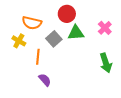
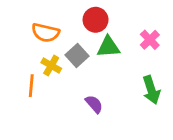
yellow cross: (19, 41) -> (51, 66), moved
orange line: (38, 57) -> (31, 86), moved
purple semicircle: (45, 80) -> (94, 104), moved

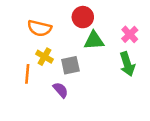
gray square: (77, 56) -> (70, 65), moved, turned 30
green arrow: (151, 90) -> (127, 64), moved
purple semicircle: (94, 104) -> (61, 90), moved

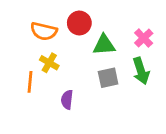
red circle: (83, 17) -> (79, 23), moved
gray square: (70, 65) -> (108, 78), moved
purple semicircle: (61, 90) -> (67, 100), turned -133

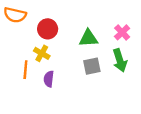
red circle: (79, 23) -> (48, 29), moved
orange semicircle: (44, 31) -> (15, 15), moved
purple semicircle: (67, 100) -> (49, 79), moved

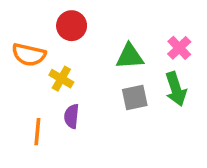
orange semicircle: (15, 15) -> (29, 55), moved
red circle: (48, 29) -> (72, 26), moved
orange line: (25, 70) -> (37, 132), moved

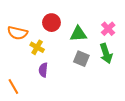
red circle: (72, 26) -> (51, 23), moved
gray square: (135, 97) -> (81, 59), turned 35
orange line: (37, 132) -> (13, 86), moved, turned -35

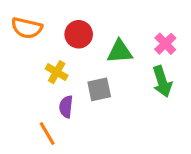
orange semicircle: (18, 33) -> (27, 28), moved
gray square: (81, 59) -> (99, 89), moved, turned -35
orange line: (13, 86) -> (47, 133), moved

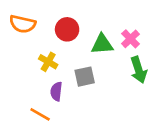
pink cross: (165, 44) -> (131, 39), moved
orange line: (47, 133) -> (40, 114), turned -30

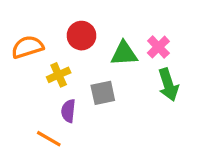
orange semicircle: (23, 24) -> (27, 47), moved, turned 150
yellow cross: (48, 62) -> (59, 75), turned 36

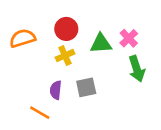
yellow cross: (59, 75) -> (65, 56), moved
gray square: (103, 93) -> (86, 87), moved

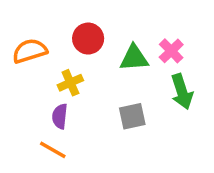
yellow cross: (65, 56) -> (70, 83), moved
gray square: (86, 87) -> (132, 116), moved
purple semicircle: (56, 90) -> (60, 116), moved

